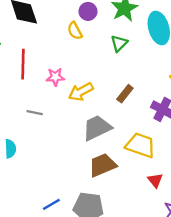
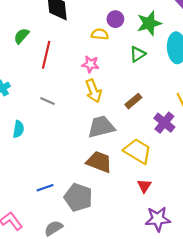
yellow semicircle: (75, 31) -> (100, 34), turned 112
pink star: (55, 77) -> (90, 64), moved
yellow arrow: (81, 92) -> (93, 91), turned -95
brown trapezoid: (102, 165) -> (99, 162), turned 32

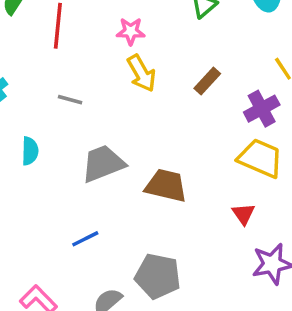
purple cross: (164, 123) -> (262, 109), turned 30
gray trapezoid: (101, 127) -> (103, 164), moved
yellow trapezoid: (138, 151) -> (260, 158), moved
gray pentagon: (78, 197) -> (158, 276), moved

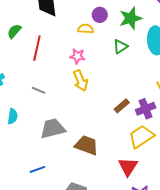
brown rectangle: (207, 81) -> (122, 106), moved
yellow trapezoid: (260, 158) -> (141, 137), turned -64
red triangle: (243, 214) -> (128, 167), size x1.5

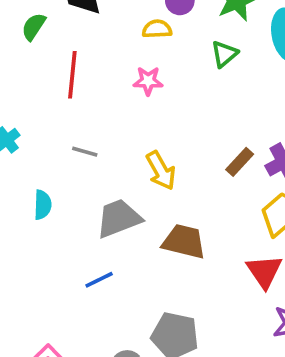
green semicircle: (14, 31) -> (34, 27), moved
yellow arrow: (81, 81) -> (161, 171), moved
blue line: (37, 169) -> (99, 280), moved

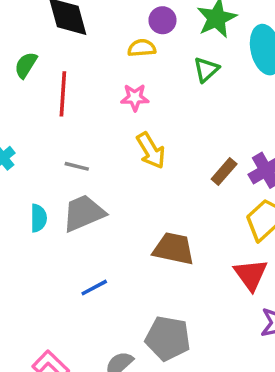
green semicircle: (34, 27) -> (26, 65), moved
yellow arrow: (161, 171) -> (151, 151), moved
gray trapezoid: (119, 218) -> (84, 213), moved

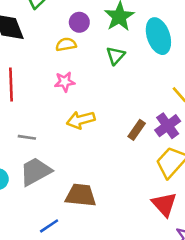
yellow arrow: (151, 151) -> (81, 120), turned 112
brown trapezoid: (174, 249) -> (81, 195), moved

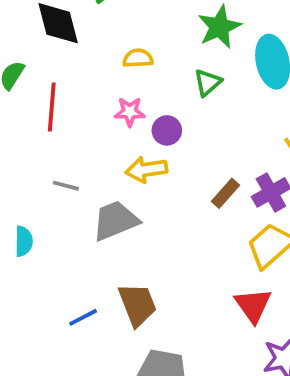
purple circle: (79, 22) -> (167, 130), moved
gray trapezoid: (36, 171) -> (115, 221), moved
brown trapezoid: (81, 195) -> (137, 305), moved, turned 56

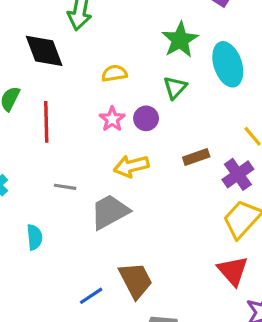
pink star: (130, 112) -> (112, 119), turned -30
purple circle: (167, 130) -> (146, 118), moved
brown rectangle: (226, 193) -> (196, 157), moved, turned 35

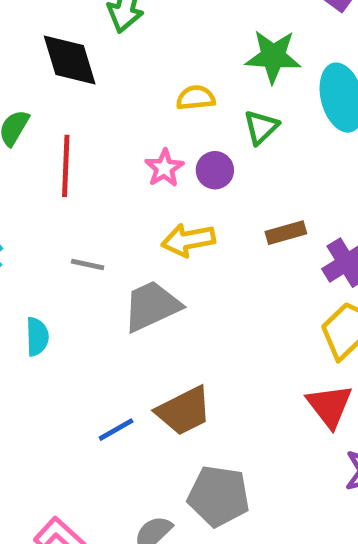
green star: (180, 40) -> (273, 56), turned 30
yellow semicircle: (114, 73) -> (196, 98), moved
brown trapezoid: (136, 280) -> (184, 411), turned 87

